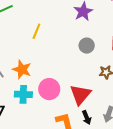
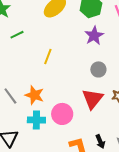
red triangle: (80, 95) -> (93, 99), moved

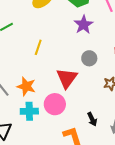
red triangle: (93, 99) -> (67, 78), moved
black arrow: (100, 141) -> (92, 119), moved

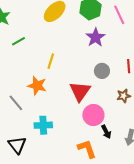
orange star: (26, 86) -> (37, 86), moved
pink circle: (55, 104) -> (93, 115), moved

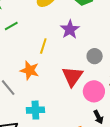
purple star: (95, 37) -> (70, 29), moved
pink circle: (93, 115) -> (94, 91), moved

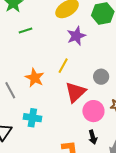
purple star: (70, 29) -> (76, 36), moved
yellow line: (43, 46) -> (63, 66), moved

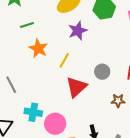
orange star: (35, 78) -> (38, 48), moved
pink circle: (93, 111) -> (55, 124), moved

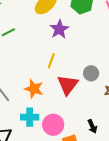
orange star: (38, 48) -> (34, 89), moved
gray circle: (102, 72) -> (91, 73), moved

